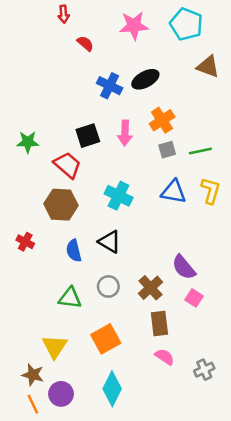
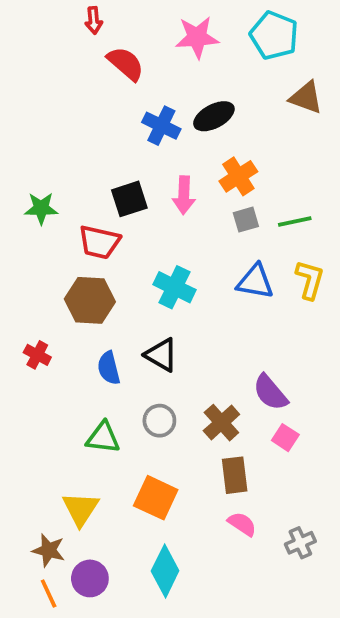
red semicircle: (85, 43) -> (126, 64), size x1.5
red trapezoid: (67, 165) -> (99, 242), turned 152
orange square: (106, 339) -> (156, 498), turned -36

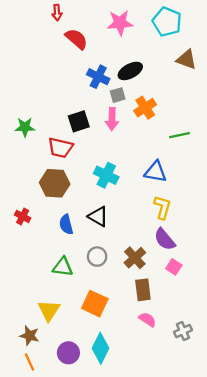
gray square: (246, 220) -> (118, 95), moved
yellow L-shape: (310, 280) -> (162, 207), moved
purple circle: (90, 578) -> (68, 353), moved

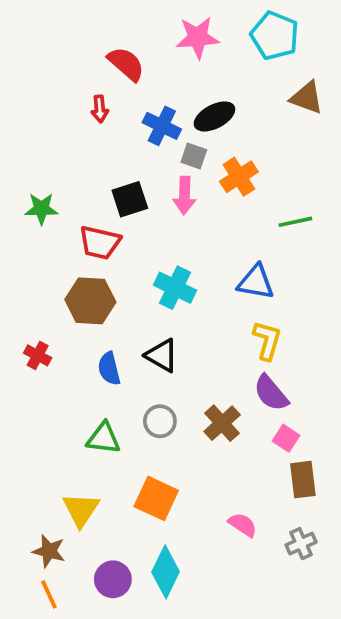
red arrow: (57, 13) -> (100, 109), moved
gray square: (118, 95) -> (194, 156), turned 35
brown rectangle: (143, 290) -> (303, 480), moved

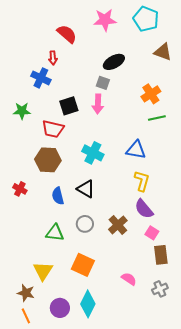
blue cross: (162, 126) -> (41, 78), moved
orange cross: (239, 177) -> (151, 94), moved

